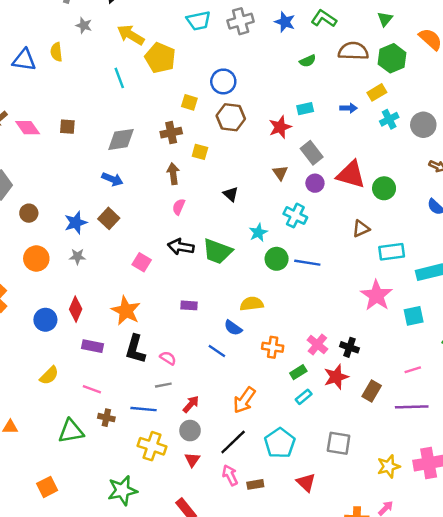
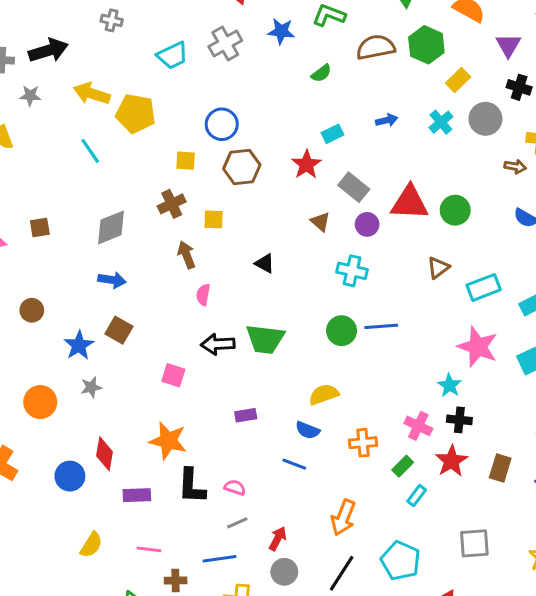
yellow rectangle: (377, 92) -> (458, 80), moved
brown circle: (29, 213) -> (32, 310), moved
cyan star: (258, 232) -> (449, 385), moved

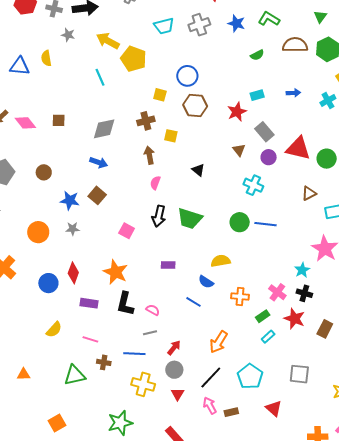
black arrow: (218, 344) -> (159, 216), turned -85
blue star: (79, 345) -> (70, 200), turned 30
red star: (451, 461) -> (294, 319), turned -30

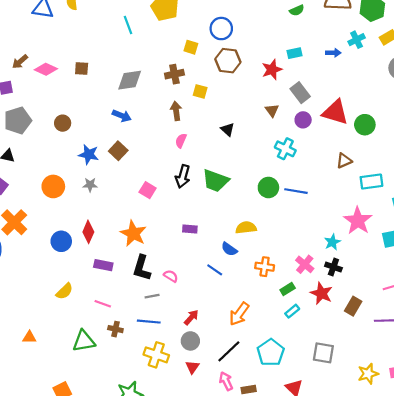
cyan cross: (328, 100) -> (357, 40), moved
pink diamond: (25, 123) -> (46, 69), turned -30
gray line: (150, 333) -> (152, 296), moved

